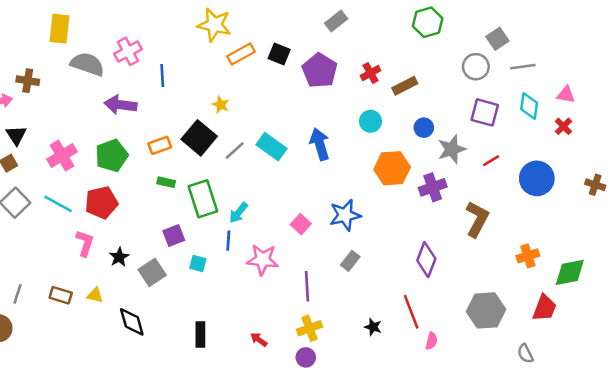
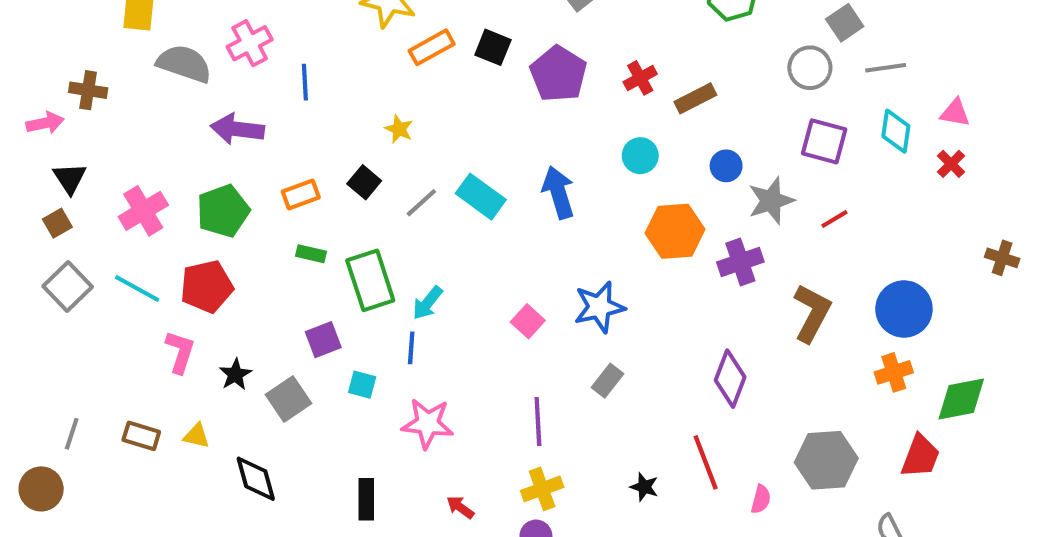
black square: (199, 138) -> (364, 182), size x0.6
blue circle: (537, 178) -> (904, 309), moved
pink star: (263, 260) -> (428, 424), moved
pink semicircle: (431, 341) -> (761, 499), moved

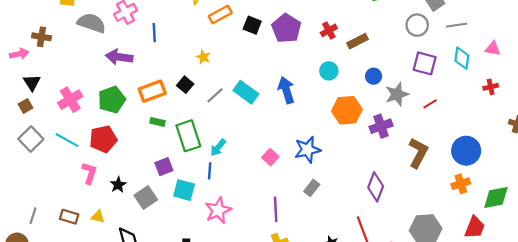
black square: (493, 47) -> (252, 25), moved
red cross: (951, 164) -> (491, 87), moved, turned 32
orange rectangle: (301, 194) -> (152, 91), size x1.4
cyan square: (362, 385) -> (184, 190), size x1.5
pink star: (428, 424) -> (218, 210), turned -30

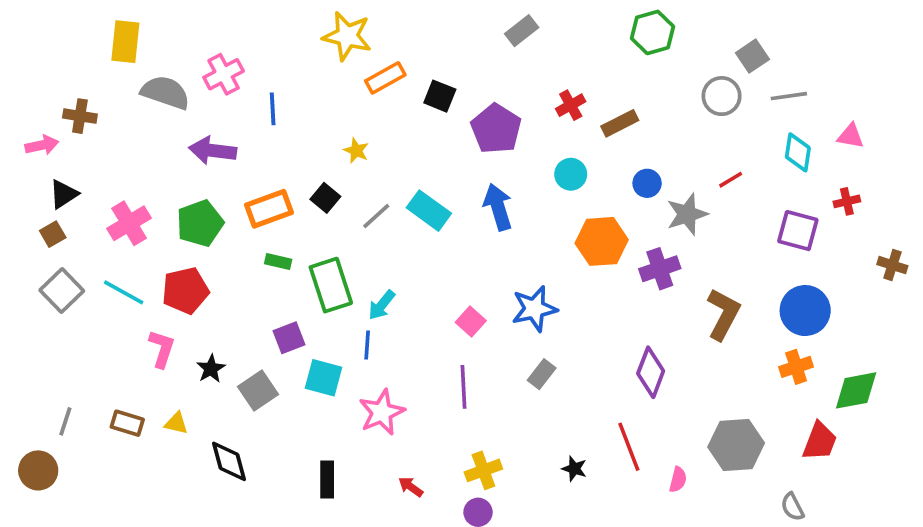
purple pentagon: (286, 28) -> (496, 129), moved
purple square: (425, 63) -> (798, 231), moved
black triangle: (32, 83) -> (64, 194), turned 30
red line: (430, 104) -> (731, 180), moved
purple line: (276, 209) -> (463, 387), moved

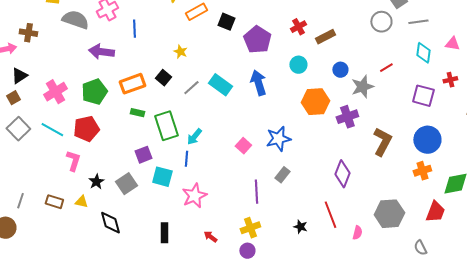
black star: (211, 369) -> (96, 182), moved
purple line: (463, 387) -> (256, 192), moved

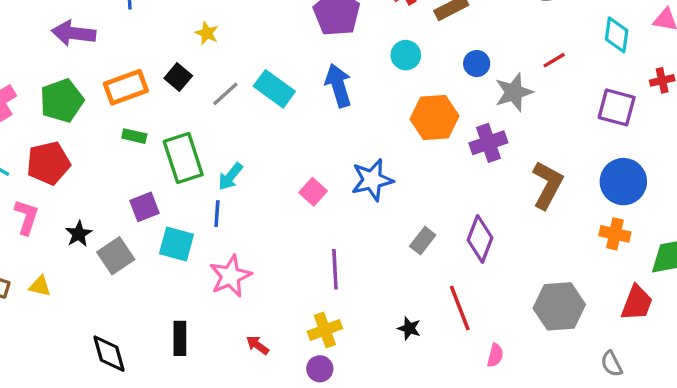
orange cross: (422, 171) -> (615, 234), turned 30
gray rectangle: (282, 175) -> (423, 241), moved
black star: (96, 182) -> (79, 234), moved
black diamond: (110, 223) -> (109, 354), moved
pink semicircle: (357, 233) -> (495, 355), moved

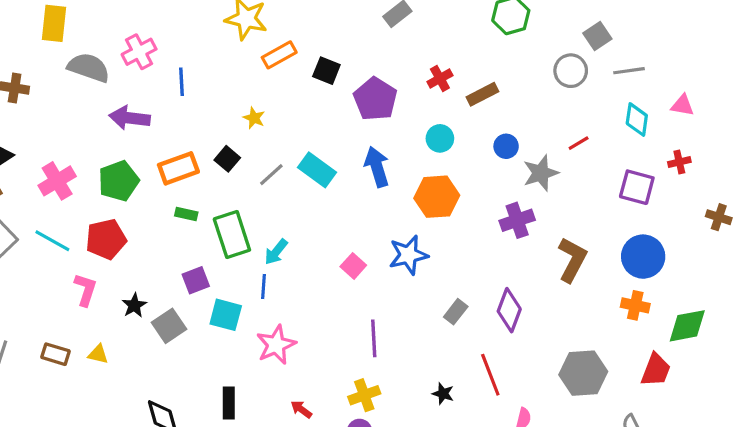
orange hexagon: (434, 118) -> (437, 197), moved

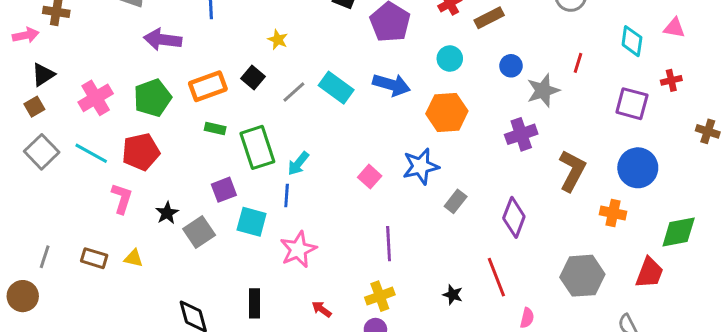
red line: (579, 143) -> (578, 63), turned -42
blue arrow: (377, 167) -> (391, 85), turned 123
orange cross: (635, 305) -> (613, 213), moved
gray rectangle: (456, 312) -> (456, 201), moved

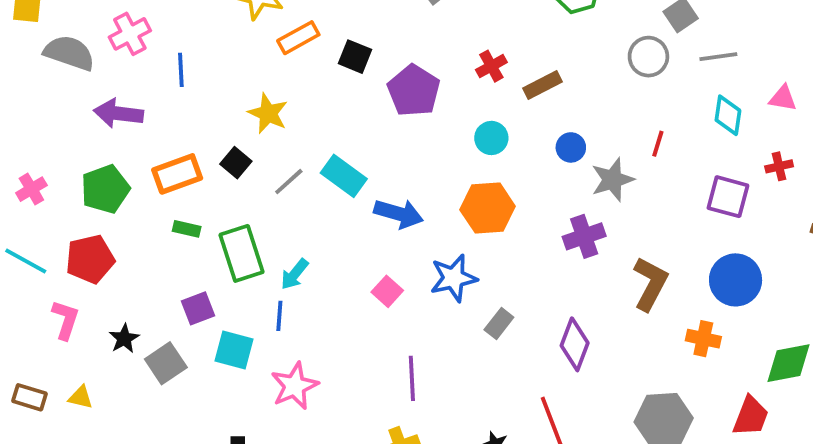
yellow star: (278, 40) -> (268, 113), size x1.5
blue arrow: (391, 85) -> (399, 214), moved
pink cross: (96, 98) -> (31, 189), size x0.7

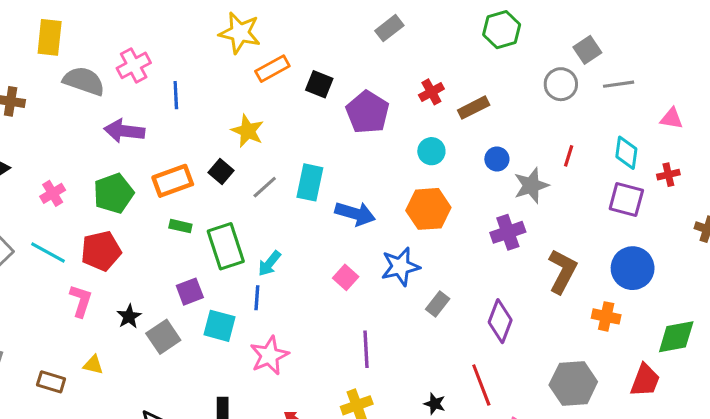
cyan diamond: (728, 115) -> (626, 153), moved
cyan rectangle: (344, 176) -> (310, 182), turned 66
brown rectangle: (30, 397) -> (51, 382), moved

